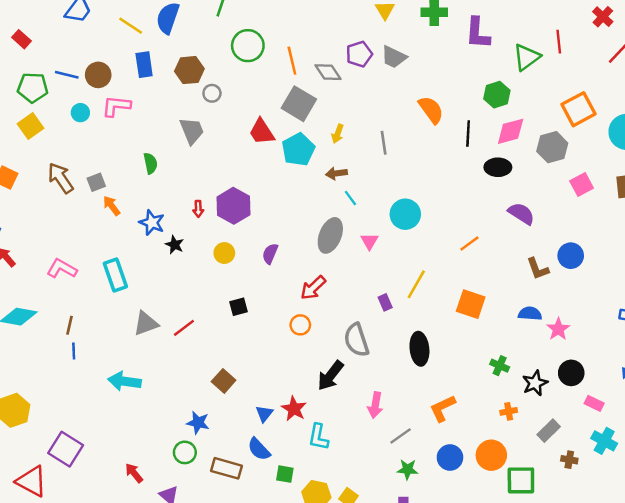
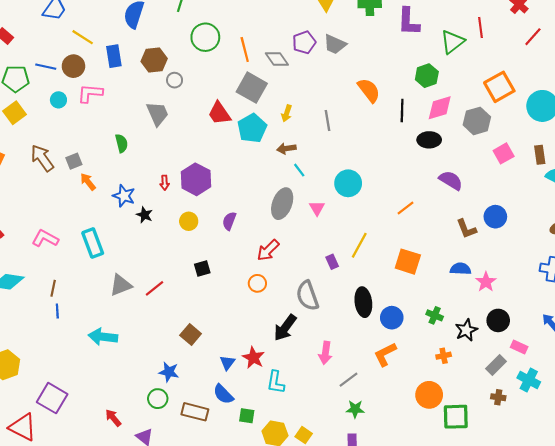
yellow line: (131, 26) -> (83, 37), moved
gray rectangle: (549, 431) -> (496, 365), moved
blue circle: (450, 458) -> (392, 318), moved

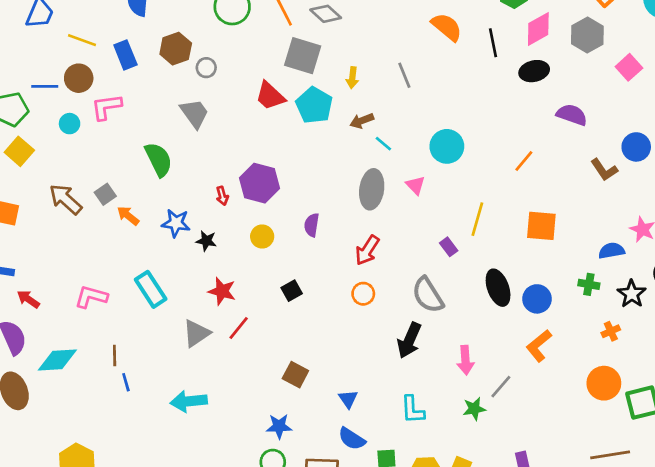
green semicircle: (122, 143) -> (159, 159), size x1.5
blue semicircle: (460, 269) -> (612, 251), moved
red star: (253, 358) -> (222, 291), moved
green star: (355, 409) -> (474, 409), moved

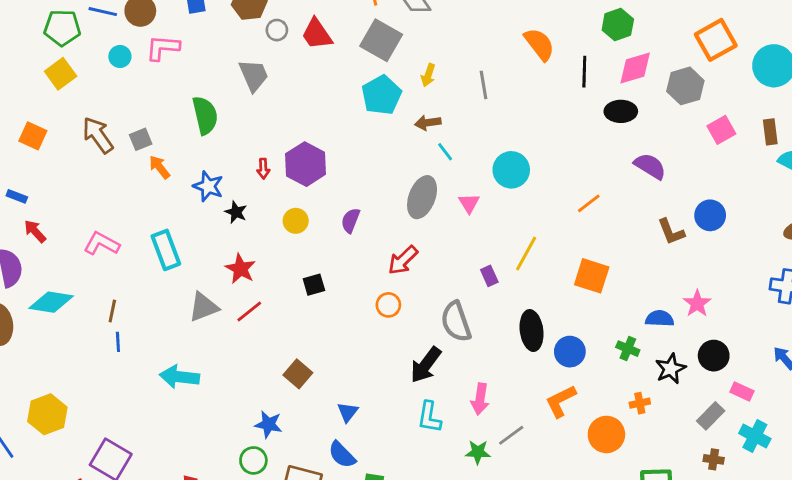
red trapezoid: (270, 96) -> (317, 34), moved
orange circle: (604, 383) -> (606, 434), moved
cyan L-shape: (413, 410) -> (429, 417), moved

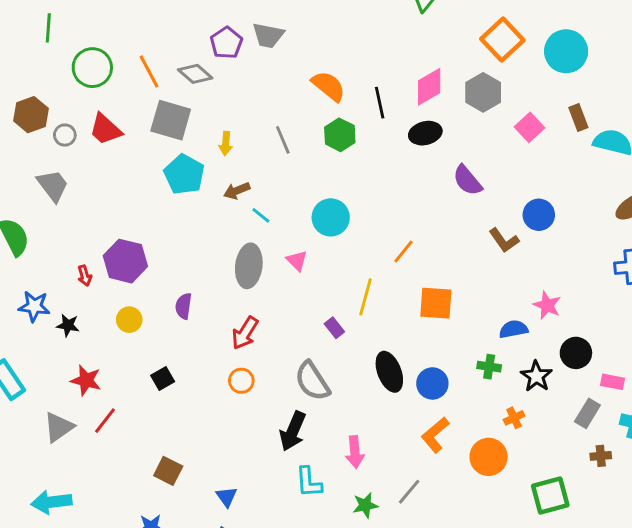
green hexagon: (618, 25) -> (340, 135), moved
purple semicircle: (650, 166) -> (467, 180), turned -148
orange line: (589, 203) -> (403, 252), moved
gray line: (511, 435) -> (409, 492), moved

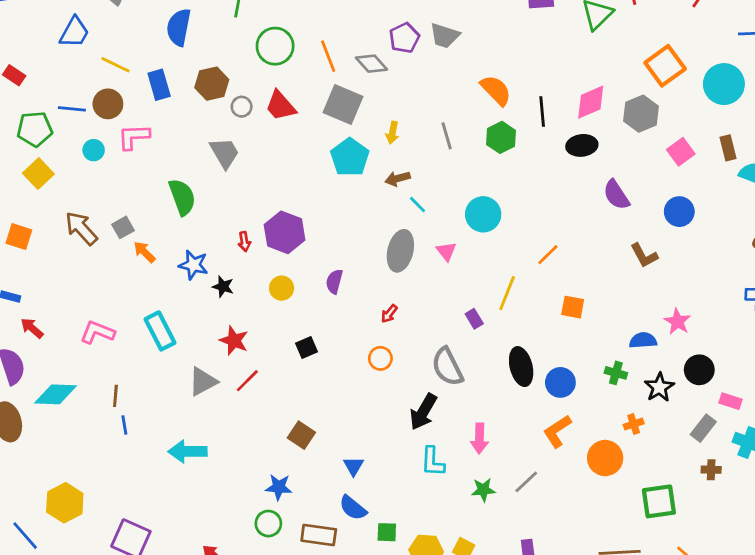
blue circle: (539, 215) -> (679, 212), moved
orange square: (436, 303) -> (573, 307), size x0.7
red arrow: (245, 333) -> (389, 314), size x0.6

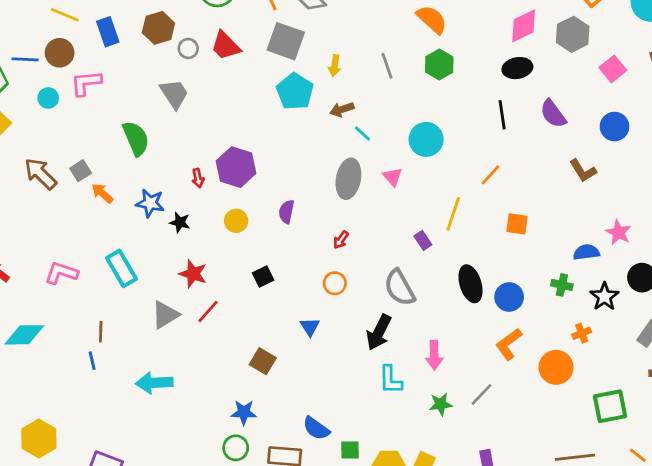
black line: (542, 111) -> (502, 115), moved
brown line: (115, 396) -> (101, 332), moved
blue triangle: (353, 466) -> (310, 327), moved

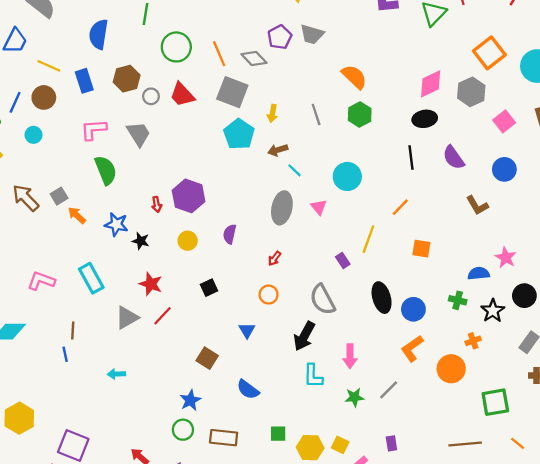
blue line: (25, 59) -> (15, 102), turned -70
pink L-shape: (86, 83) -> (94, 129), moved
cyan arrow: (154, 383) -> (116, 374), size x0.6
blue star: (244, 412) -> (190, 400), turned -30
blue semicircle: (316, 428) -> (248, 389), moved

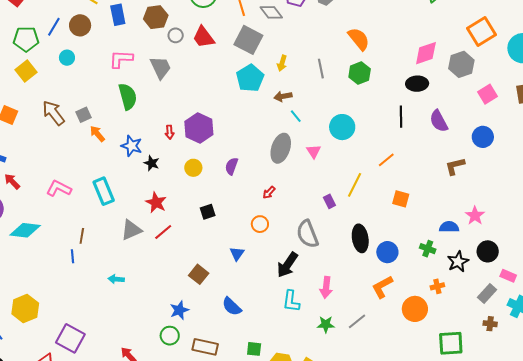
brown L-shape: (477, 205) -> (455, 166), turned 100

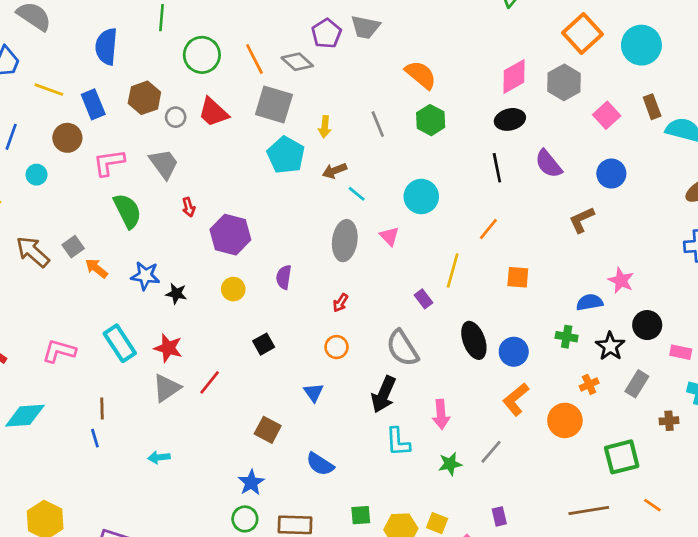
brown circle: (80, 25) -> (67, 138), moved
red arrow: (170, 132) -> (189, 207), moved
red star: (156, 202) -> (168, 348), moved
gray rectangle: (487, 293) -> (637, 384), moved

